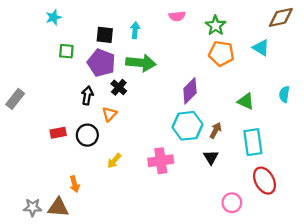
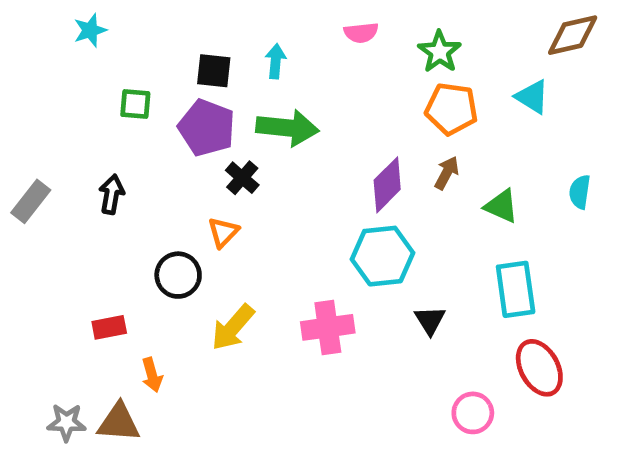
cyan star: (54, 17) -> (90, 30), moved
black arrow: (87, 95) -> (112, 194), moved
brown arrow: (216, 130) -> (447, 173), moved
red rectangle: (58, 133) -> (109, 327), moved
yellow arrow: (114, 161) -> (233, 327), size x1.5

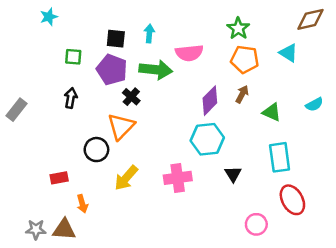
pink semicircle: (361, 33) -> (189, 53), moved, size x1.5
cyan semicircle: (580, 192) -> (314, 104), turned -126
black arrow: (112, 194) -> (71, 98), moved
orange triangle: (223, 232) -> (121, 126), size x1.6

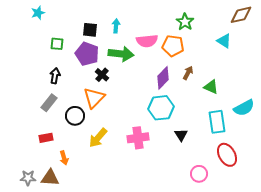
orange pentagon: (245, 59) -> (173, 46), moved
cyan semicircle: (314, 104) -> (244, 108), moved, size x1.5
gray rectangle: (17, 110) -> (49, 103), moved

